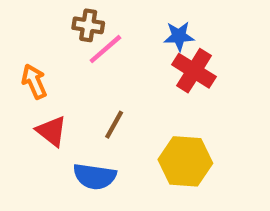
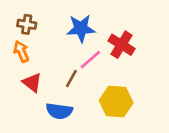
brown cross: (88, 25) -> (27, 24), moved
blue star: (179, 36) -> (81, 28), moved, size x1.5
pink line: (105, 49) -> (90, 60), moved

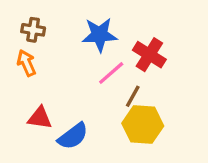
brown line: (71, 79) -> (133, 96), moved
red triangle: (32, 83) -> (40, 118), moved, turned -30
blue semicircle: (59, 111) -> (73, 136), turned -45

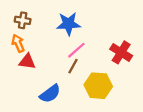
red cross: (149, 55) -> (121, 52), moved
brown line: (133, 96) -> (73, 66), moved
red triangle: (40, 118) -> (27, 62), moved

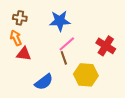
brown line: (73, 66) -> (64, 58), turned -48

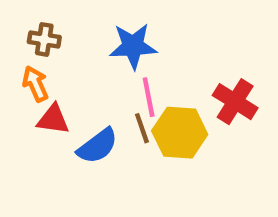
pink line: (67, 44) -> (149, 97), turned -60
yellow hexagon: (86, 75) -> (180, 133), moved
blue semicircle: (44, 82) -> (98, 146), moved

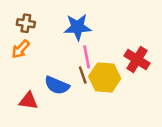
orange arrow: (35, 84) -> (21, 49), turned -114
red triangle: (53, 119) -> (28, 101), moved
blue semicircle: (98, 146) -> (57, 85), turned 60

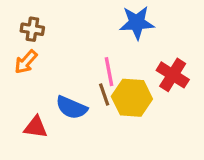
blue star: (78, 27) -> (137, 23), moved

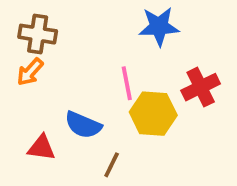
brown cross: (32, 29) -> (38, 34), size x1.4
red cross: (173, 75) -> (201, 87), turned 32
brown line: (104, 94) -> (112, 165), moved, turned 45

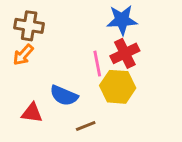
red cross: (201, 87) -> (125, 53), moved
brown line: (112, 165) -> (86, 126), turned 42

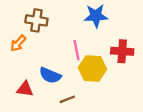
brown cross: (29, 26) -> (36, 20), moved
red cross: (125, 53) -> (122, 51), moved, turned 30

